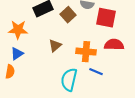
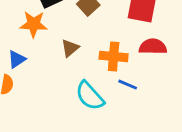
orange star: (18, 30) -> (34, 24), moved
cyan semicircle: (69, 80) -> (90, 96), turned -55

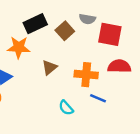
cyan semicircle: (90, 96) -> (66, 108), size x0.6

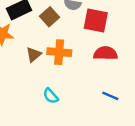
orange cross: (86, 75) -> (59, 52), moved
blue line: (98, 98) -> (110, 96), moved

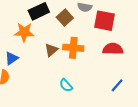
blue line: (110, 96) -> (117, 85), turned -72

